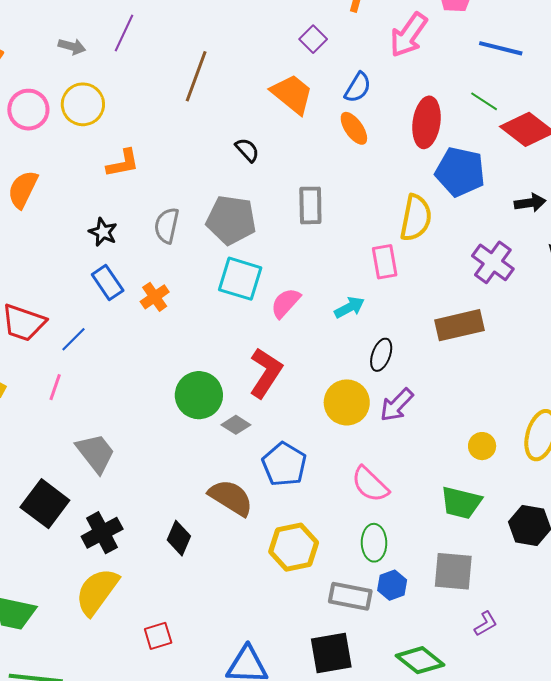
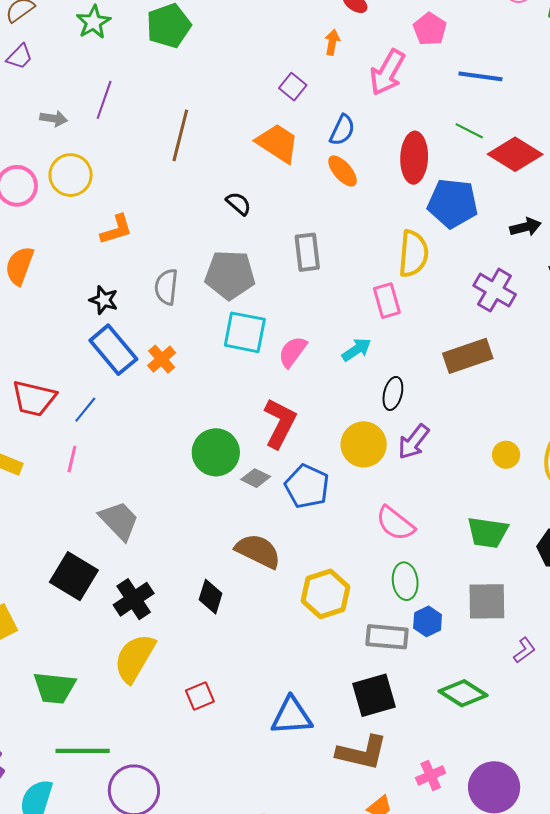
blue rectangle: (108, 283) -> (113, 350), size x1.4
yellow circle: (482, 446) -> (506, 455), moved
blue pentagon: (284, 464) -> (307, 486), moved

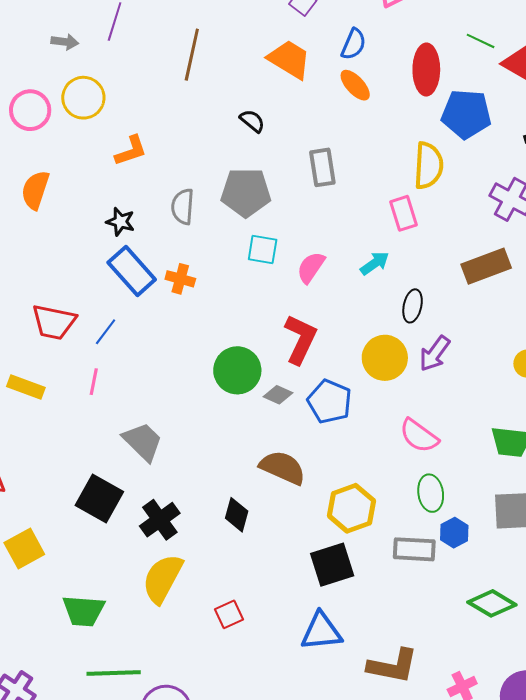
cyan square: (245, 332) -> (263, 249), size x0.7
orange cross: (162, 359) -> (180, 279), turned -32
black square: (374, 695) -> (332, 565), moved

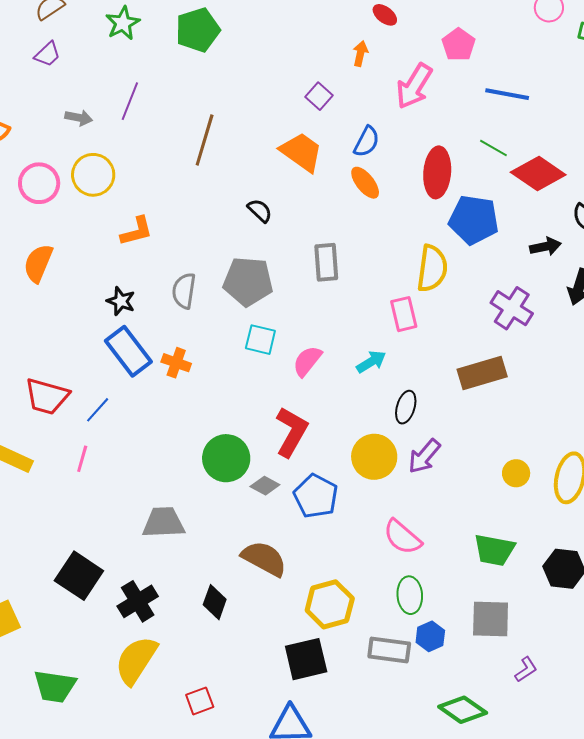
gray trapezoid: (143, 442) -> (164, 523), moved, turned -51

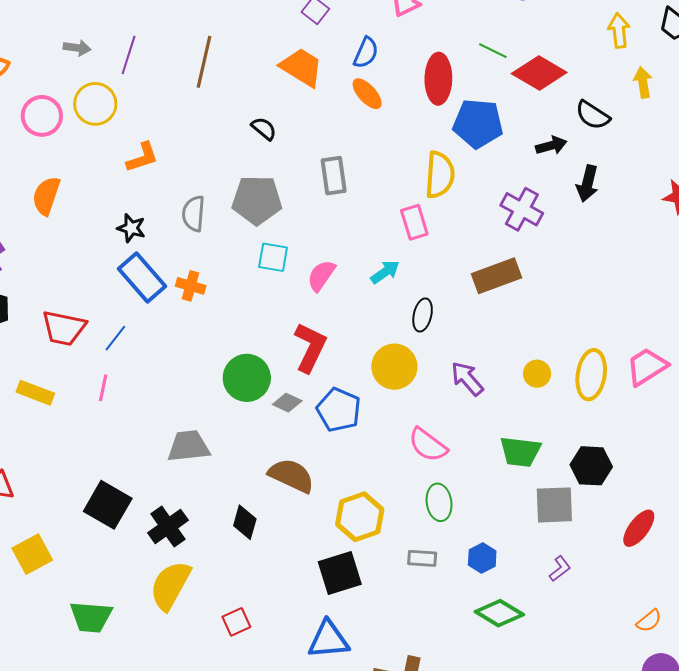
purple line: (130, 101) -> (129, 55), moved
purple arrow: (424, 456) -> (467, 379), moved, turned 102
gray square: (491, 619) -> (554, 505), moved
blue hexagon: (430, 636) -> (482, 558), moved
gray rectangle: (389, 650) -> (422, 558), size x0.7

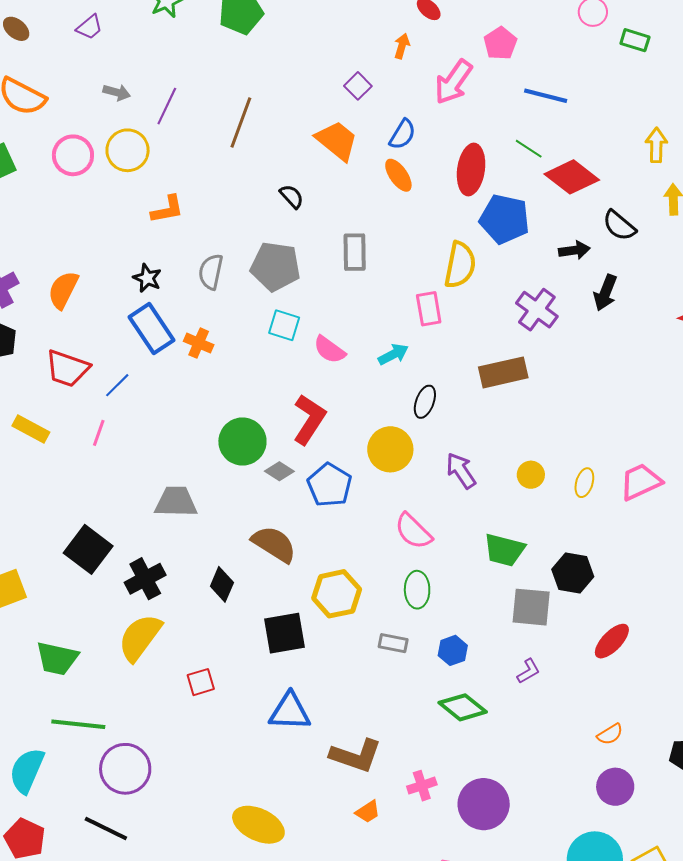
orange semicircle: (46, 196) -> (63, 290), moved
pink semicircle: (321, 276) -> (329, 350), turned -96
yellow ellipse: (591, 375) -> (584, 483), size x0.6
black square: (340, 573) -> (285, 633), moved

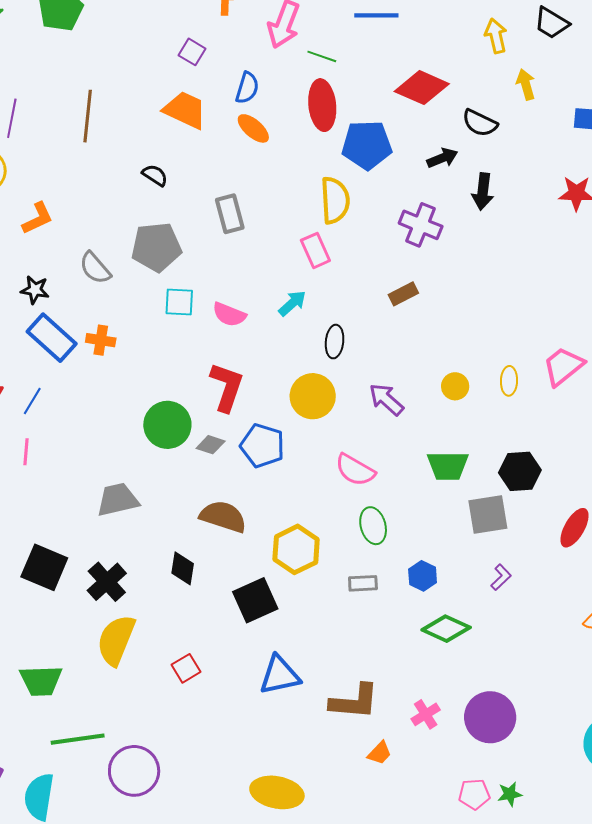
green line: (529, 149) -> (322, 56), moved
gray semicircle: (211, 272) -> (95, 268), turned -39
brown rectangle: (503, 372) -> (403, 294), size x0.6

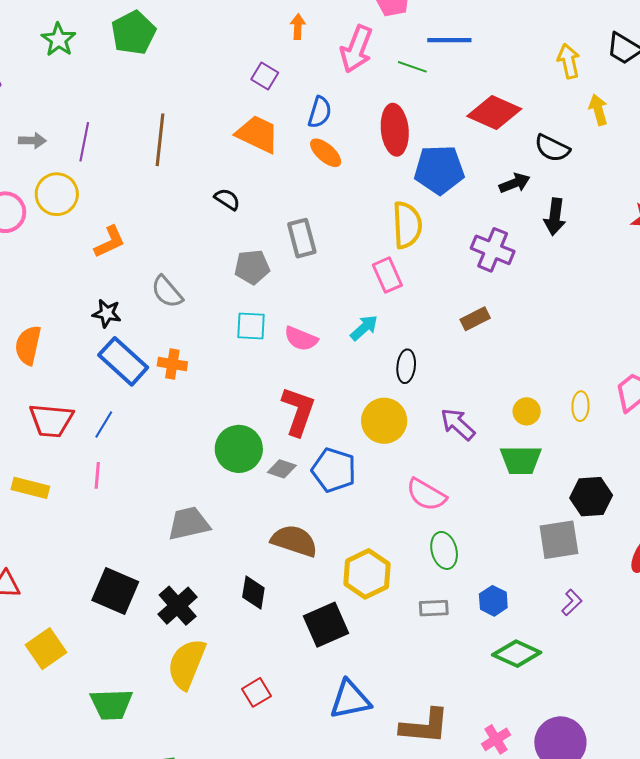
green line: (322, 56) -> (412, 67), moved
gray pentagon: (156, 247) -> (252, 267), moved, size x0.7
green trapezoid: (448, 466) -> (521, 460), moved

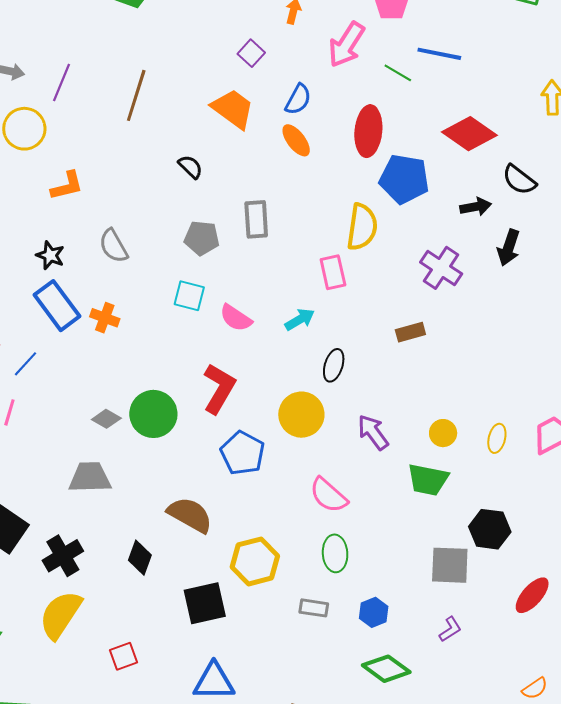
gray diamond: (282, 469) -> (106, 419), moved

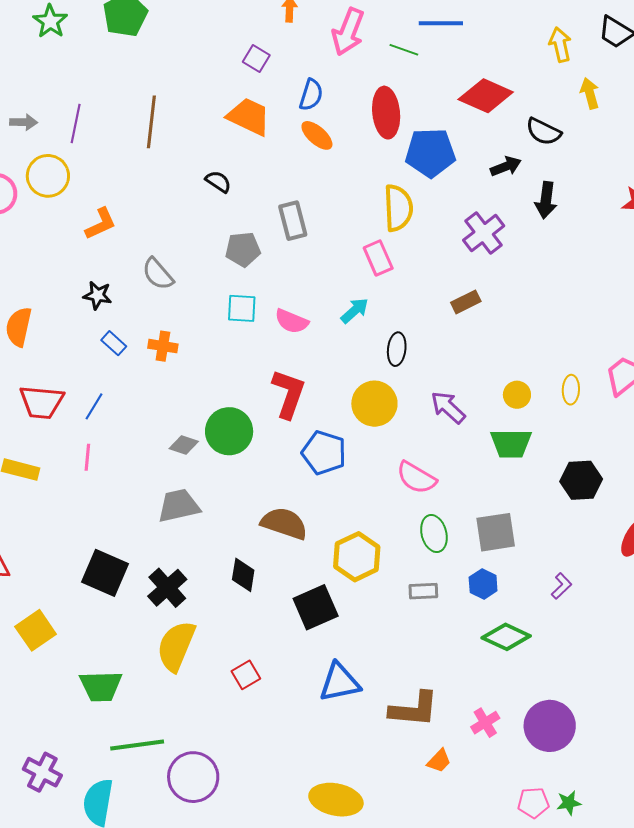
purple cross: (441, 268) -> (484, 233), turned 30
blue rectangle: (57, 306) -> (114, 343), size x0.5
gray square: (450, 565) -> (496, 532), moved

